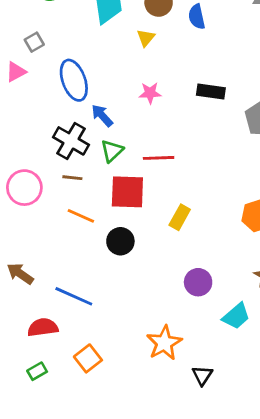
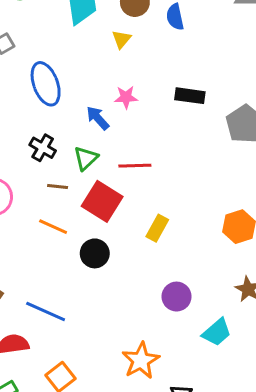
blue arrow: (102, 116) -> (98, 118), moved
black cross: (71, 141) -> (43, 148), size x0.7
brown line: (72, 178) -> (58, 186), moved
red square: (127, 192) -> (102, 201), turned 30

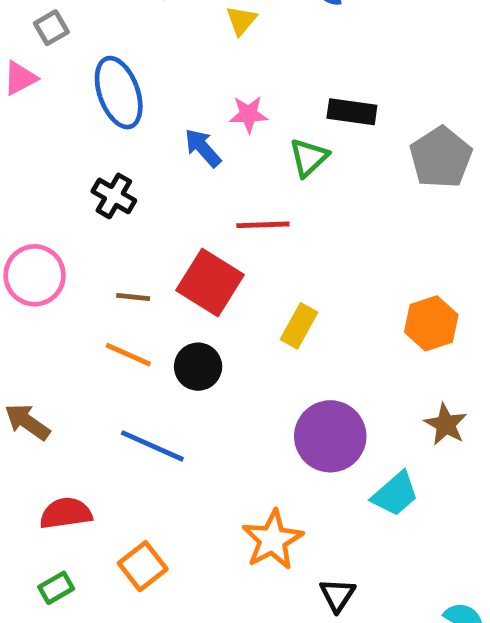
green triangle: (86, 158) -> (309, 157), moved
brown line: (58, 186) -> (133, 297), moved
orange line: (53, 227) -> (128, 355), moved
purple circle: (177, 297) -> (330, 436), size x1.5
blue line: (46, 311) -> (152, 446), moved

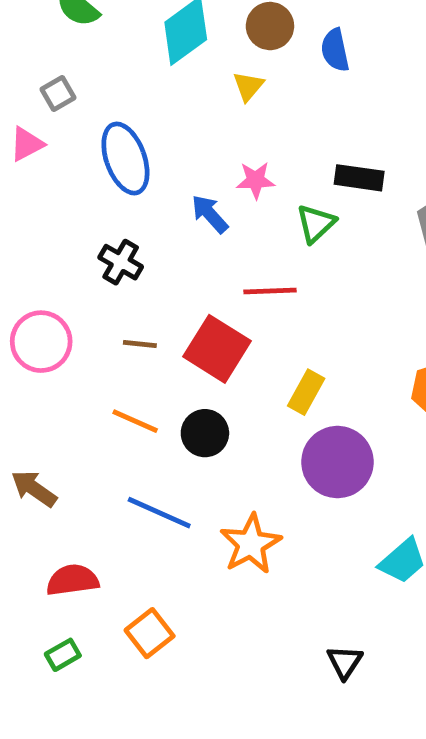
brown line: (133, 297) -> (140, 344), moved
purple circle: (330, 436) -> (337, 462), moved
orange star: (273, 540) -> (251, 544), moved

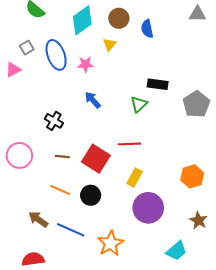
blue ellipse: (125, 159) -> (56, 55), moved
pink star: (256, 180) -> (85, 64), moved
red line: (270, 291) -> (129, 144), moved
brown arrow: (34, 489) -> (38, 219), moved

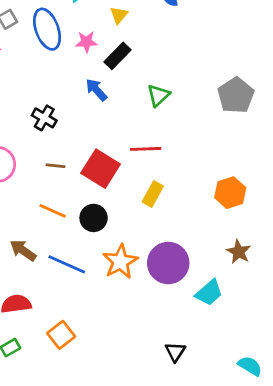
black rectangle: (158, 84) -> (117, 56), moved, turned -54
purple circle: (148, 208) -> (168, 263), moved
orange star: (111, 243) -> (120, 262), moved

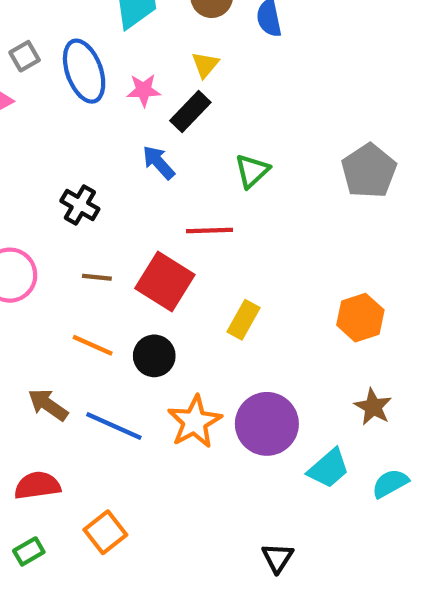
yellow triangle: (119, 15) -> (205, 65), moved
red line: (146, 149) -> (209, 230), moved
cyan semicircle: (250, 366) -> (390, 483), moved, turned -60

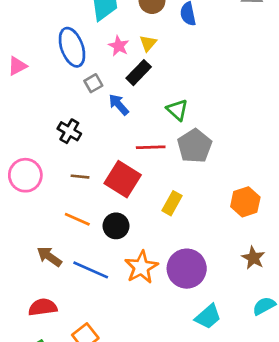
gray square: (25, 56) -> (93, 83), moved
pink star: (144, 90) -> (119, 46), moved, turned 30
green triangle: (252, 171) -> (177, 110), turned -35
gray pentagon: (369, 171) -> (195, 146), moved
cyan trapezoid: (329, 469) -> (208, 317), moved

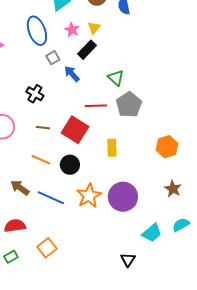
yellow rectangle: (172, 203) -> (112, 148), turned -30
cyan trapezoid: (208, 317) -> (152, 233), moved

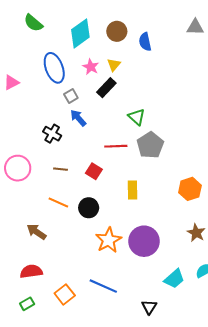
blue arrow: (72, 74) -> (78, 118), moved
red square: (75, 130) -> (94, 171), size x0.6
blue line: (51, 198) -> (103, 286), moved

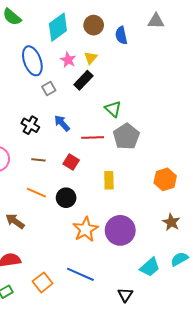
gray triangle: (195, 27) -> (156, 21), moved
blue arrow: (78, 118) -> (62, 123), moved

